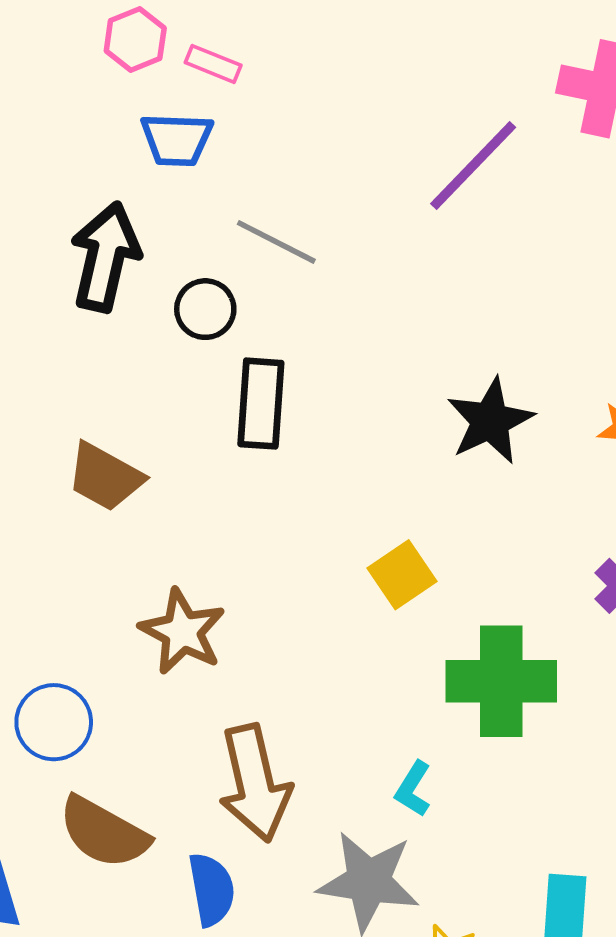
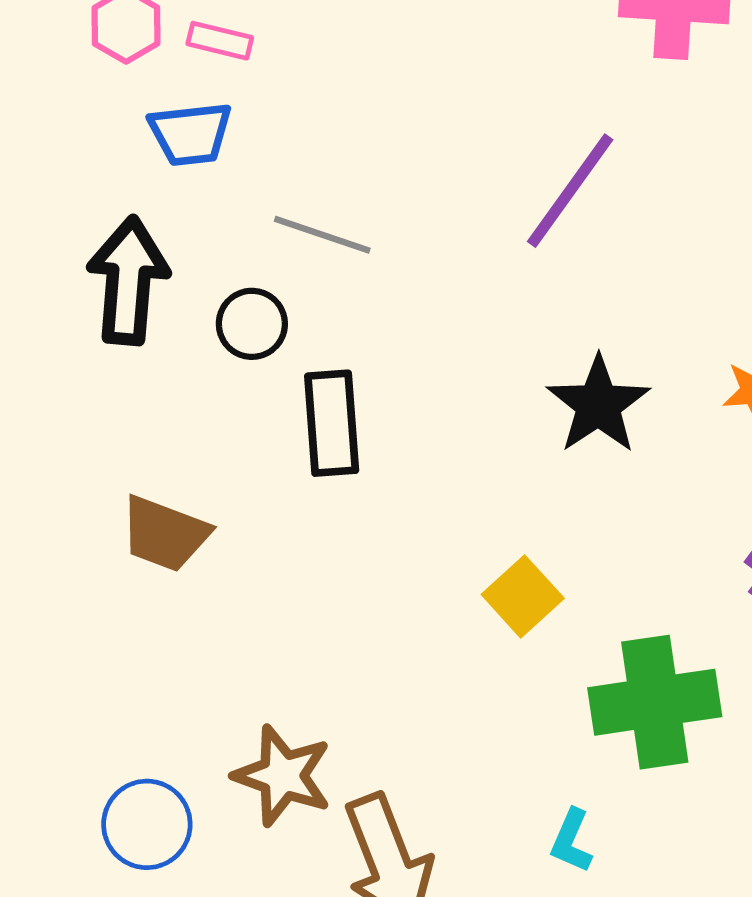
purple line: (473, 165) -> (570, 191), moved
brown star: (182, 632) -> (283, 776), moved

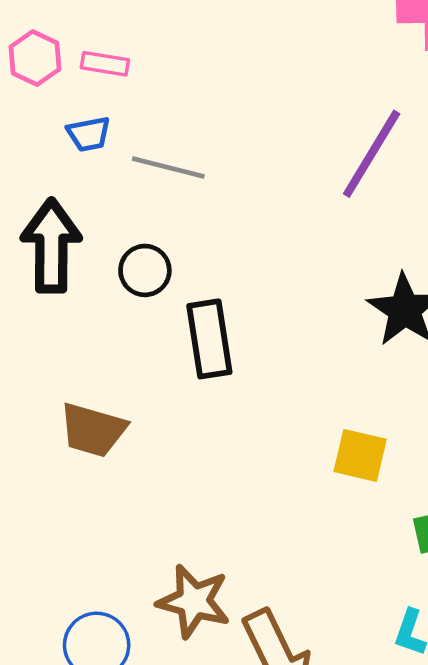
blue trapezoid: (191, 134) -> (89, 134), size x0.7
gray line: (322, 235) -> (168, 168), moved
yellow square: (523, 596) -> (360, 455), turned -30

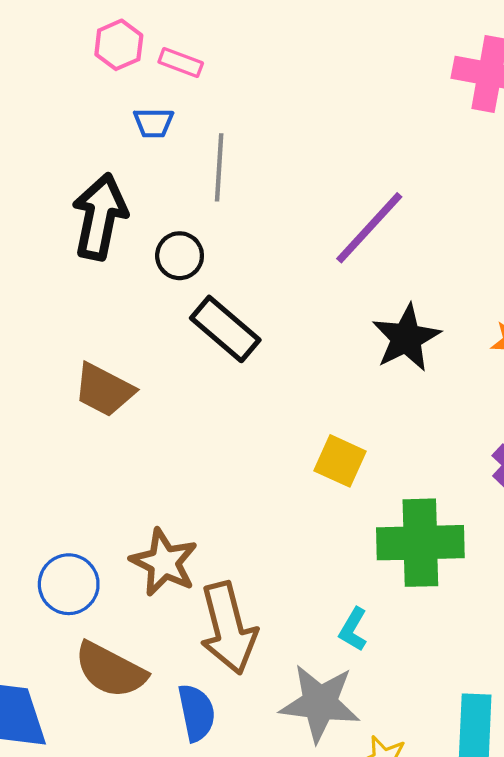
purple line: (372, 154) -> (369, 228), moved
gray line: (168, 168) -> (219, 167), turned 68
black rectangle: (209, 339) -> (225, 329), turned -52

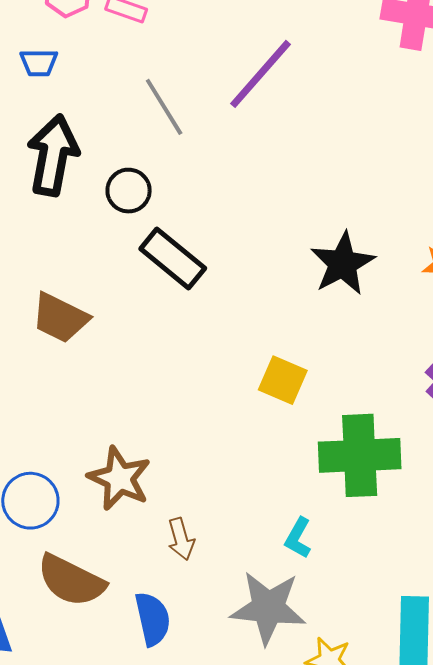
blue trapezoid: (154, 123) -> (39, 63), moved
gray line: (219, 167) -> (164, 107), turned -34
purple line: (369, 228) -> (261, 74), moved
brown arrow: (228, 628) -> (181, 539), size x0.5

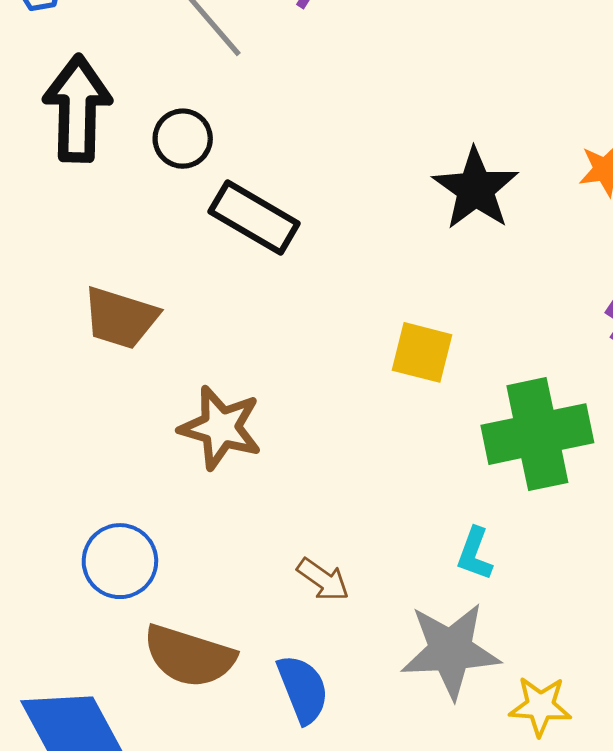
brown star: (119, 478) -> (221, 428), moved
brown arrow: (181, 539) -> (323, 580), turned -30

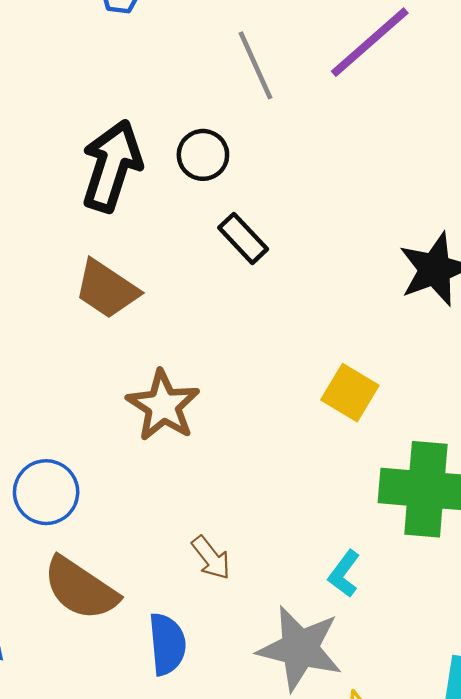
black arrow: (77, 109) -> (112, 166), moved
black rectangle: (254, 217) -> (243, 238), size x0.7

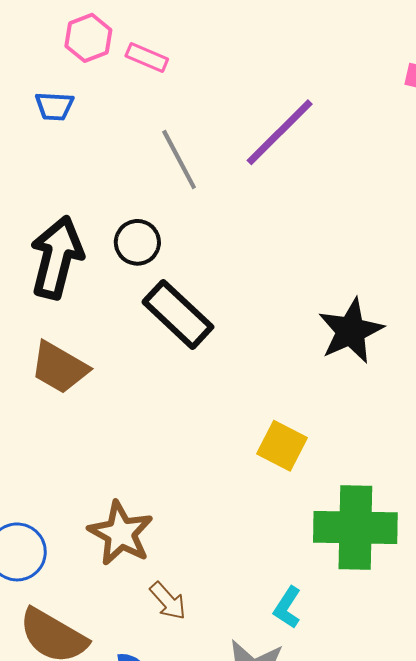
black rectangle: (243, 238) -> (178, 314), size x1.5
brown star: (163, 406) -> (121, 533), moved

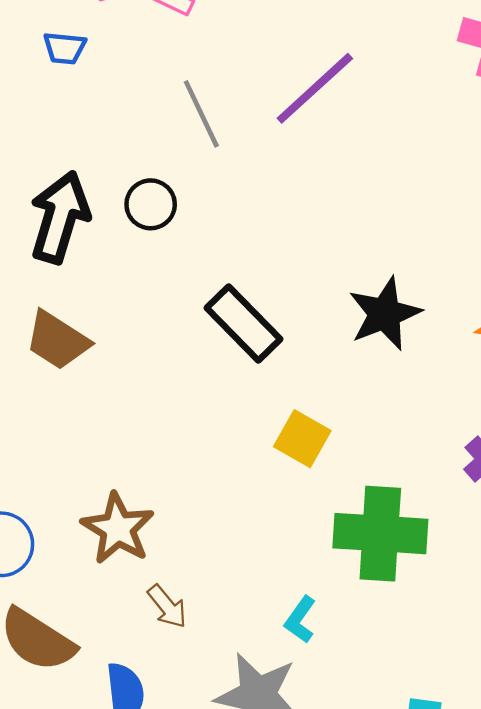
black rectangle: (178, 314) -> (243, 323), moved

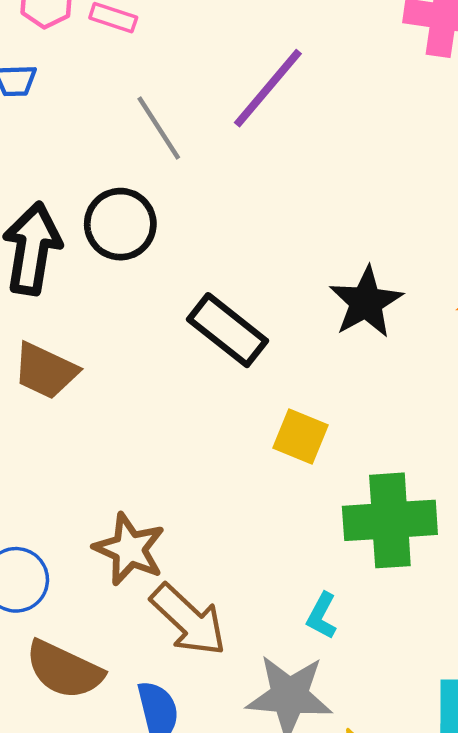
black circle: (151, 204) -> (120, 224), size x1.4
brown arrow: (167, 606) -> (188, 620), size x1.8

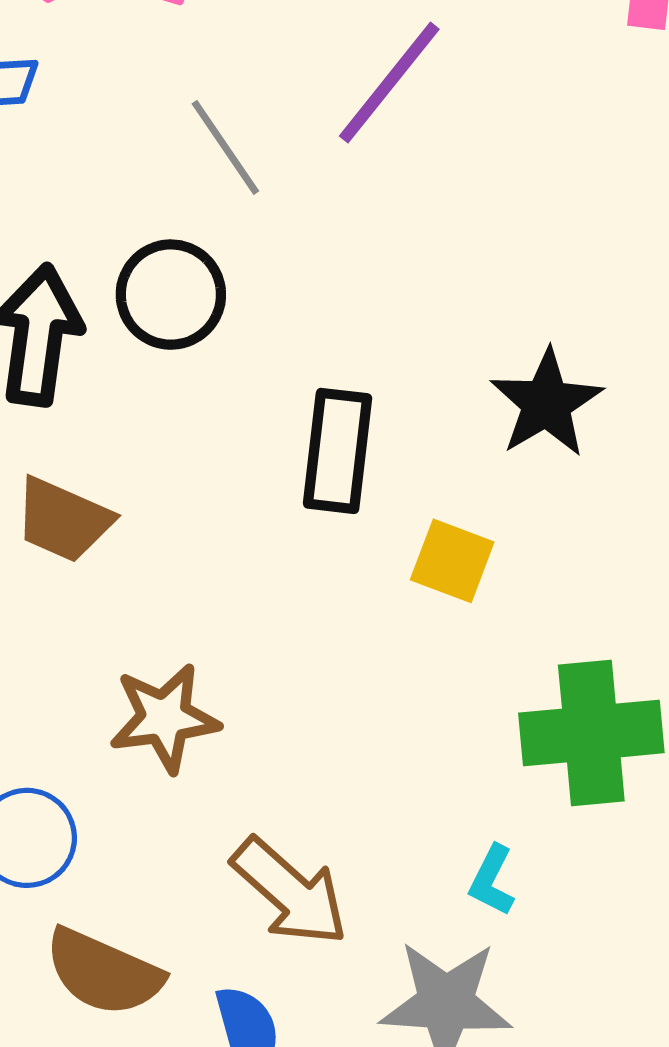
black rectangle: (227, 330) -> (338, 451), turned 60
yellow square: (300, 436) -> (452, 561), moved
brown star: (129, 549) -> (164, 718), moved, turned -30

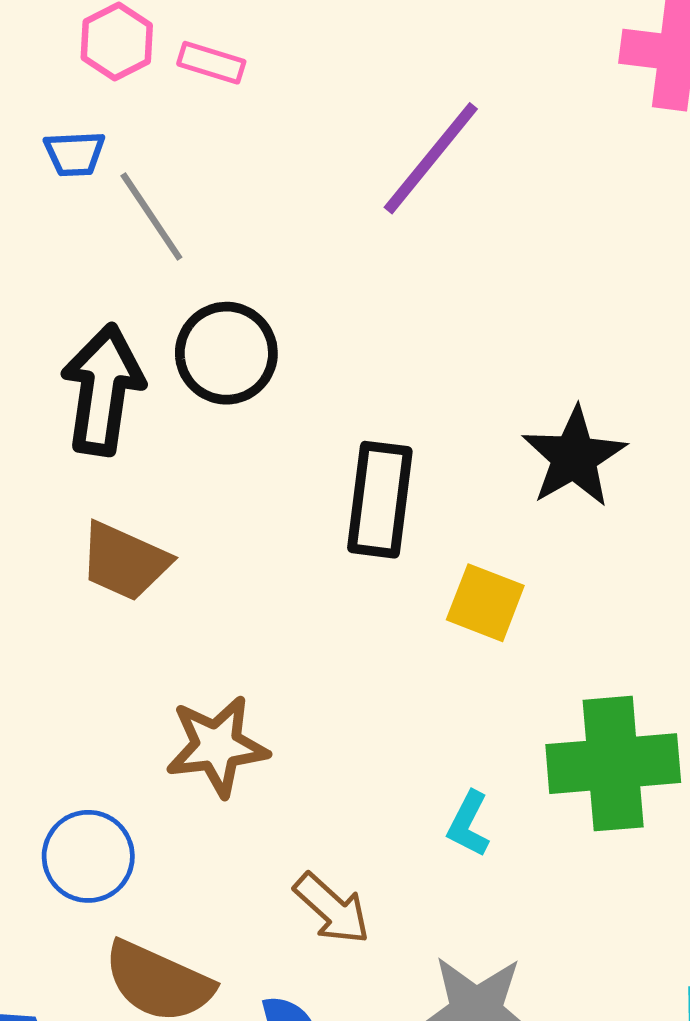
gray line: (225, 147) -> (151, 217), moved
cyan L-shape: (492, 880) -> (469, 824), moved
brown arrow: (290, 892) -> (332, 909), size x0.7

